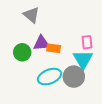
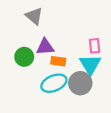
orange rectangle: (54, 48) -> (58, 61), moved

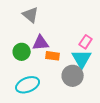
pink rectangle: (95, 46) -> (86, 42), turned 40
cyan ellipse: (54, 83) -> (28, 85), moved

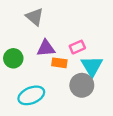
pink rectangle: (86, 42) -> (77, 47), moved, turned 32
green circle: (22, 52) -> (13, 58), moved

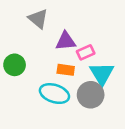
purple triangle: (46, 48) -> (66, 41), moved
cyan ellipse: (31, 95) -> (54, 94), moved, turned 40

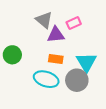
gray triangle: (38, 19) -> (44, 20), moved
pink rectangle: (86, 52) -> (74, 23), moved

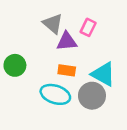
pink rectangle: (74, 23) -> (88, 27), turned -40
cyan triangle: (86, 62) -> (103, 74), turned -30

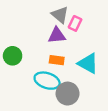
gray triangle: (53, 24) -> (60, 15), moved
gray circle: (92, 96) -> (68, 94), moved

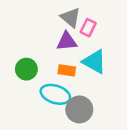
green circle: (13, 56) -> (26, 69), moved
cyan triangle: (88, 63) -> (94, 62), moved

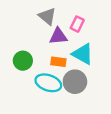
gray triangle: (70, 17) -> (47, 16), moved
gray circle: (79, 109) -> (75, 82), moved

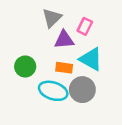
gray triangle: (47, 16) -> (52, 18), turned 36

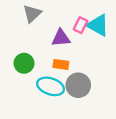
gray triangle: (52, 18) -> (32, 14), moved
cyan triangle: (91, 59) -> (98, 25), moved

